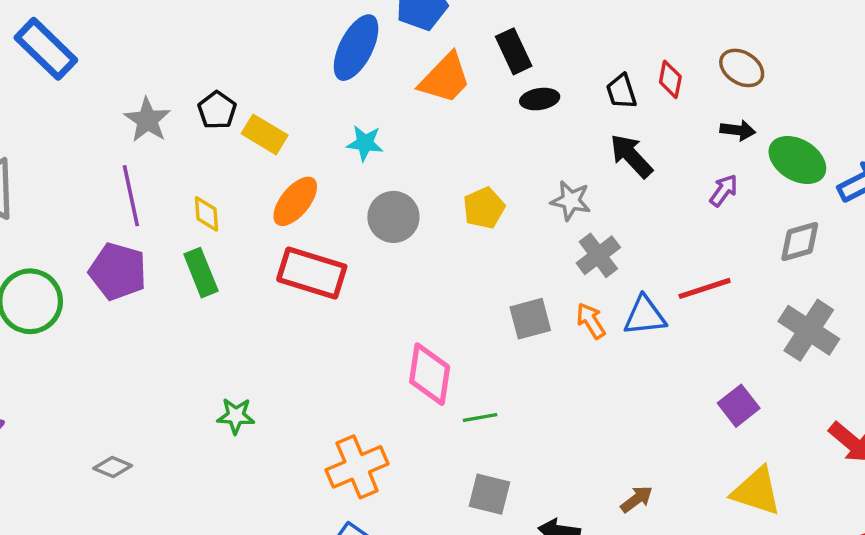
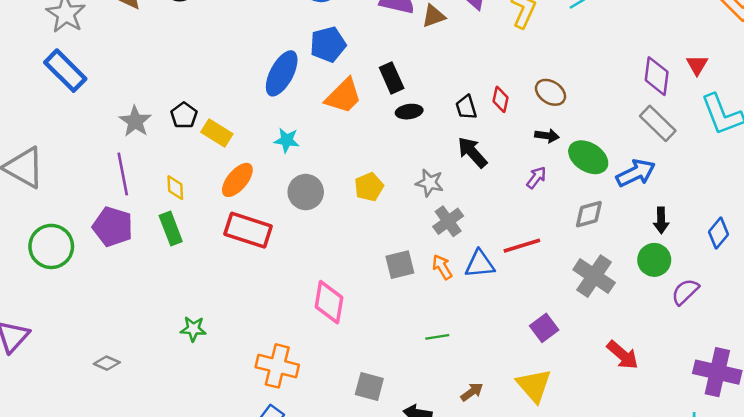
green line: (480, 417) -> (437, 337), moved
orange cross: (357, 467) -> (277, 366), turned 36
yellow triangle: (756, 491) -> (534, 385), moved, turned 30

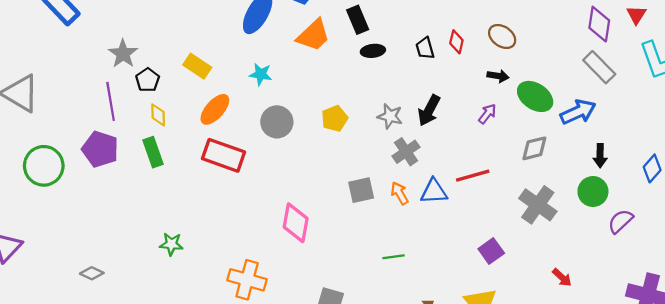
black pentagon: (184, 115) -> (148, 80), moved
black arrow: (472, 152) -> (429, 110), moved, turned -112
red arrow: (623, 355) -> (562, 277), size x0.7

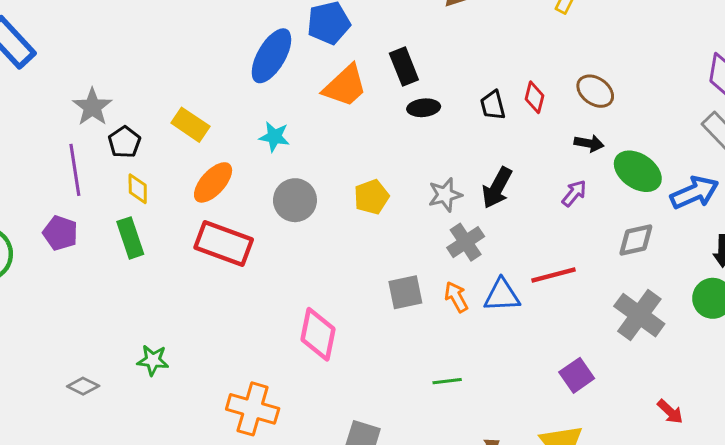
gray star: (390, 116) -> (445, 195), turned -30
purple pentagon: (100, 149) -> (60, 233), size x0.7
gray diamond: (92, 273) -> (83, 386), moved

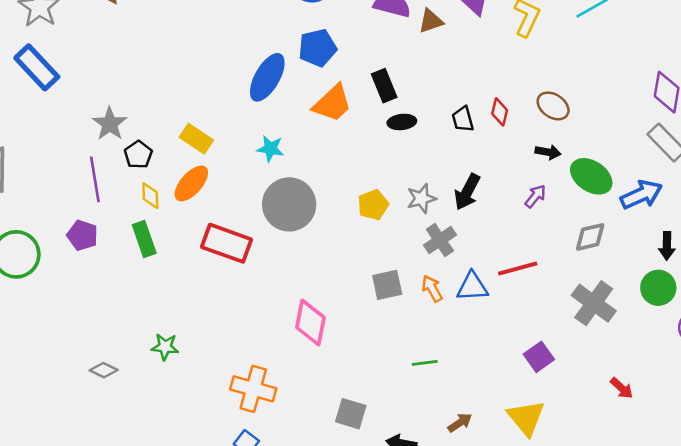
orange ellipse: (213, 182) -> (191, 183), moved
yellow pentagon: (372, 197) -> (373, 205), moved
gray circle: (295, 200) -> (289, 204), size x1.4

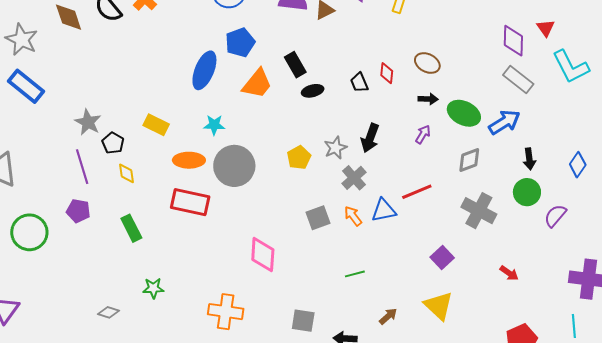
orange ellipse: (191, 183) -> (189, 160), moved, turned 56
green rectangle: (144, 239) -> (131, 228), moved

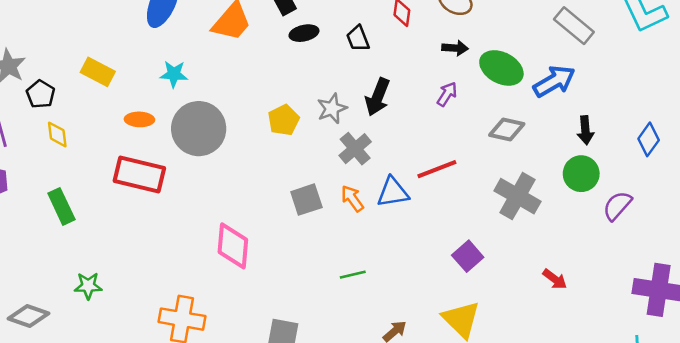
black trapezoid: (359, 82) -> (358, 38), moved
orange ellipse: (189, 160) -> (139, 119), size x0.7
gray diamond: (469, 160) -> (507, 129), turned 32
gray diamond: (109, 312) -> (29, 316), size x1.4

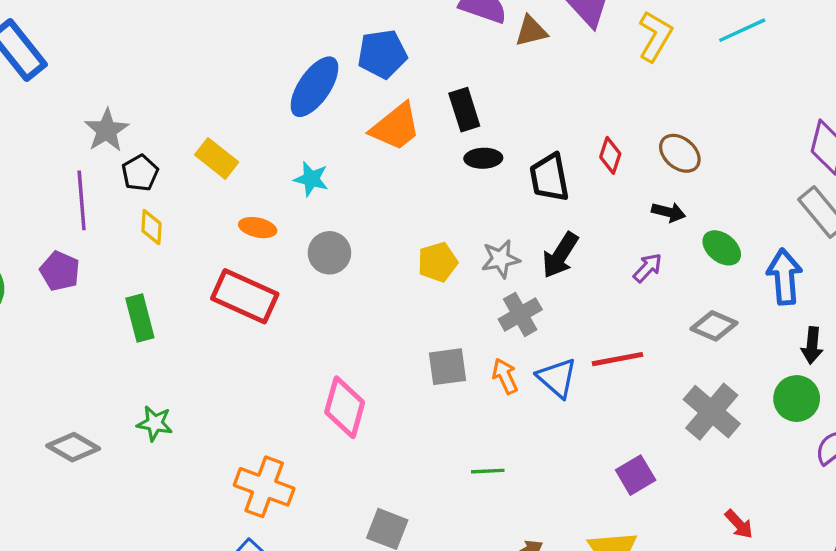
black trapezoid: (358, 38) -> (549, 177), size x1.4
green ellipse: (501, 68) -> (722, 248), size x0.7
blue arrow: (554, 81) -> (785, 277), turned -75
gray circle: (199, 129) -> (329, 253), size x0.6
blue triangle: (393, 192) -> (557, 378), turned 40

